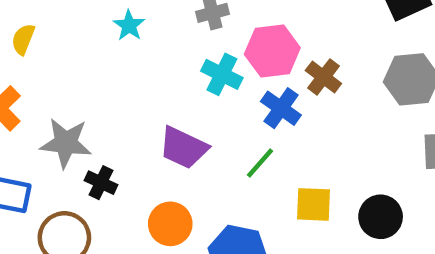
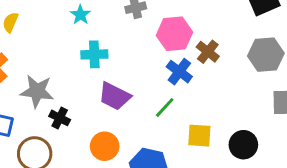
cyan cross: (222, 74) -> (94, 54), moved, turned -30

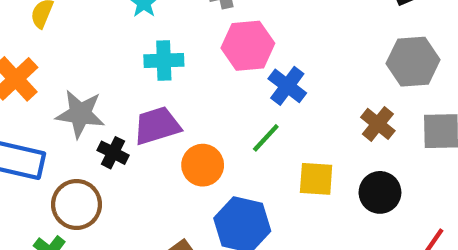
pink hexagon: (174, 34) -> (248, 46), moved
brown cross: (208, 52) -> (378, 124), moved
purple trapezoid: (114, 96) -> (157, 126), moved, turned 136
orange circle: (105, 146) -> (203, 165), moved

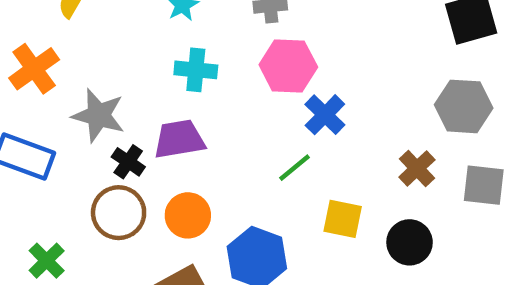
orange circle: (203, 165) -> (188, 215), moved
brown circle: (77, 204) -> (119, 213), moved

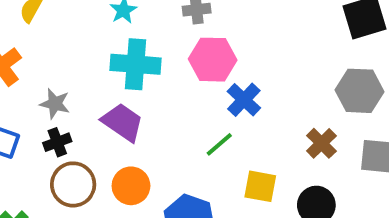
cyan cross: (196, 70) -> (135, 64), size x1.4
gray star: (98, 115) -> (55, 104), size x0.7
purple trapezoid: (179, 139) -> (123, 122), turned 45
black cross: (128, 162) -> (57, 142), moved, turned 36

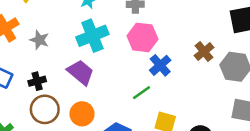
cyan cross: (135, 64) -> (92, 36), turned -32
gray star: (55, 104) -> (39, 40), moved
brown cross: (321, 143) -> (204, 52), moved

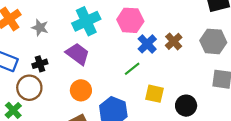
brown cross: (204, 52) -> (174, 41), moved
brown circle: (45, 109) -> (29, 88), moved

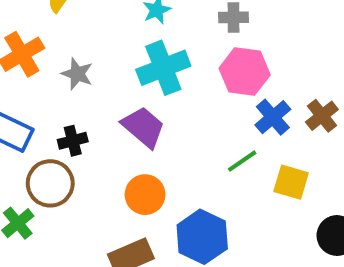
yellow square: (155, 94) -> (291, 182), moved

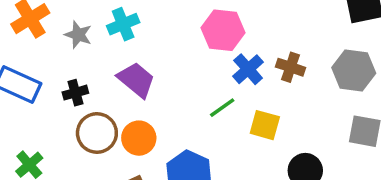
cyan cross: (163, 68) -> (123, 24), moved, size x0.7
brown cross: (322, 116) -> (291, 67), turned -32
brown circle: (50, 183) -> (97, 133), moved

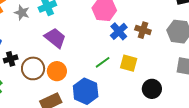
black cross: (75, 93) -> (11, 59), moved
green line: (222, 108) -> (103, 62), moved

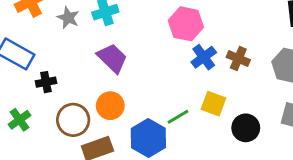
green line: (103, 62) -> (178, 117), moved
brown circle: (33, 68) -> (73, 120), moved
black circle: (152, 89) -> (246, 128), moved

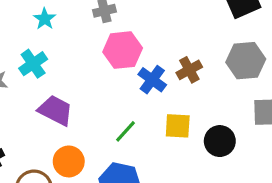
brown cross: (238, 59) -> (189, 70), turned -35
green line: (178, 117) -> (126, 131), moved

